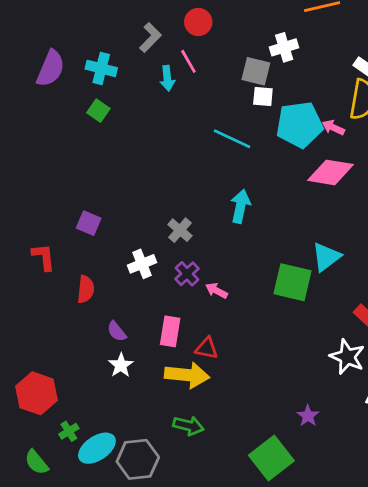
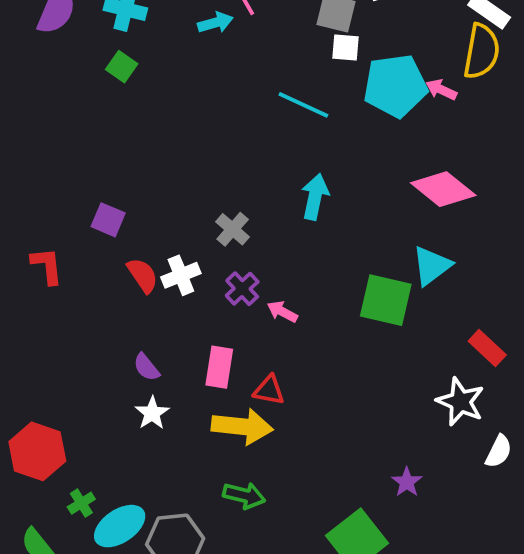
cyan arrow: (167, 78) -> (215, 23), turned -100
pink diamond: (330, 172) -> (443, 189), moved, turned 30
red semicircle: (86, 289) -> (143, 275), moved, turned -40

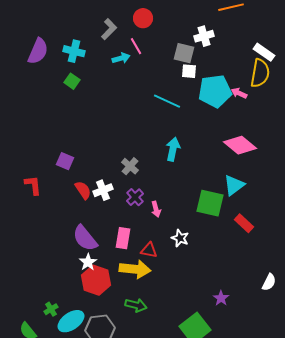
pink arrow: (282, 312) -> (156, 209), turned -133
red rectangle: (487, 348) -> (244, 223), moved
purple semicircle: (146, 367) -> (85, 238), size x1.8
white star: (460, 402) -> (180, 238), moved, size x0.7
red hexagon: (37, 451) -> (96, 280), moved

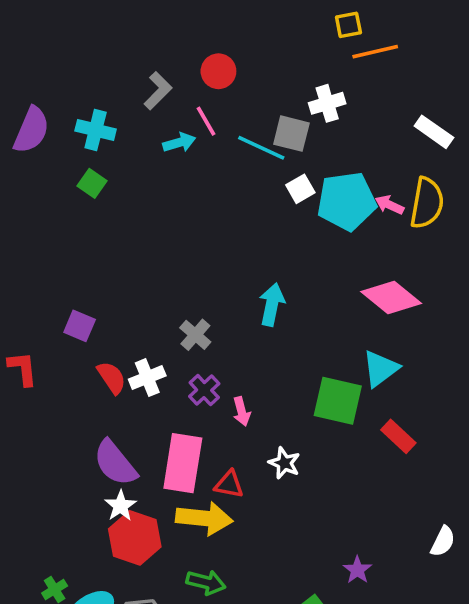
white square: (189, 71) -> (300, 189), moved, turned -35
yellow semicircle: (260, 73) -> (427, 203), moved
cyan line: (167, 101) -> (261, 148), moved
pink rectangle: (123, 238) -> (183, 463), size x1.5

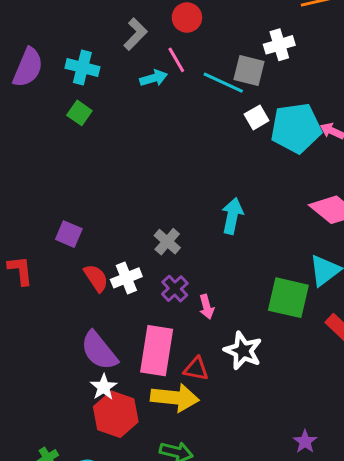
white star: (284, 463) -> (243, 351), size x1.4

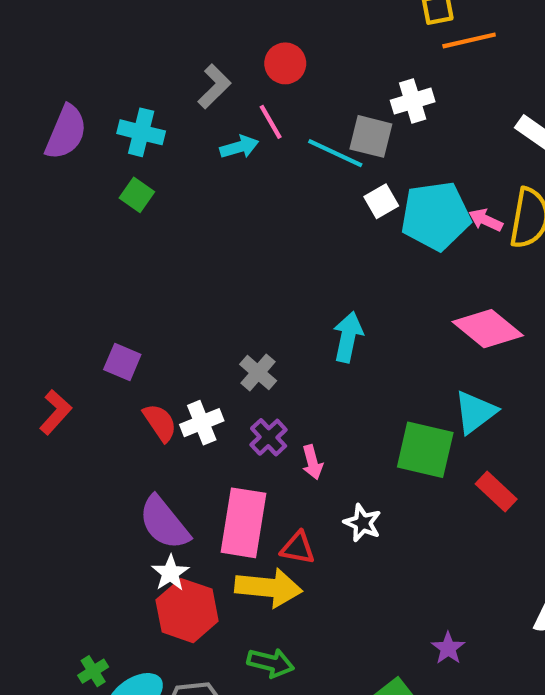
red L-shape: (20, 270) -> (56, 412), turned 48
white star: (243, 351) -> (363, 523), size x0.7

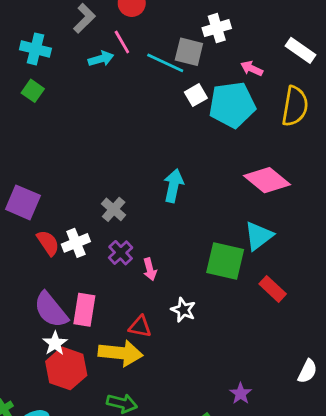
pink arrow: (486, 220) -> (252, 69), moved
purple square: (122, 362) -> (23, 202), size x1.4
pink rectangle: (243, 523) -> (84, 310), moved, size x0.7

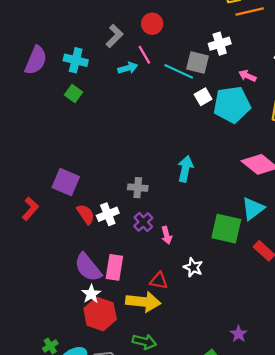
gray cross: (114, 209) -> (138, 188), turned -36

